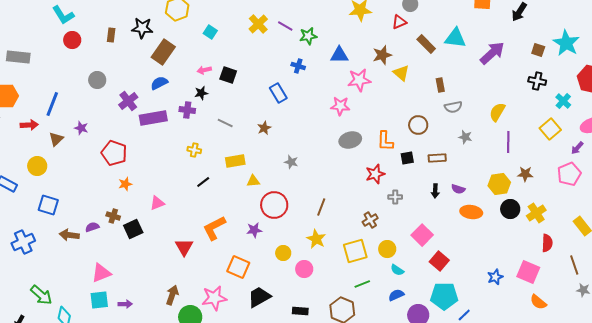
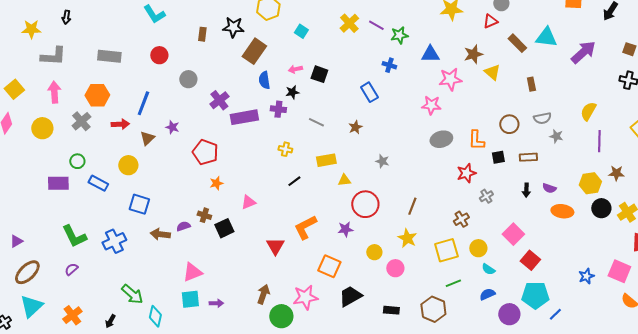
red circle: (72, 40) -> (159, 55), moved
blue semicircle: (159, 83) -> (264, 80), moved, turned -72
gray semicircle: (453, 107) -> (542, 118), moved
gray cross: (395, 197) -> (486, 196), turned -32

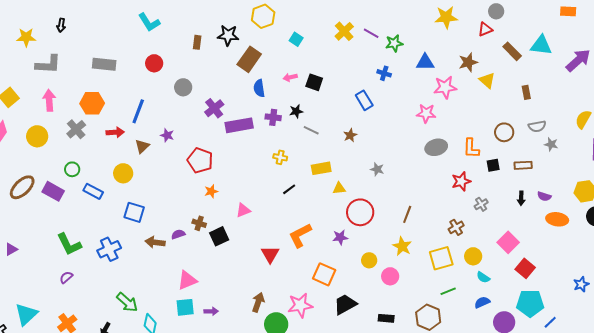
black star: (292, 92) -> (296, 111), moved
purple rectangle: (58, 183) -> (53, 191), turned 30
brown ellipse: (27, 272) -> (22, 187), moved

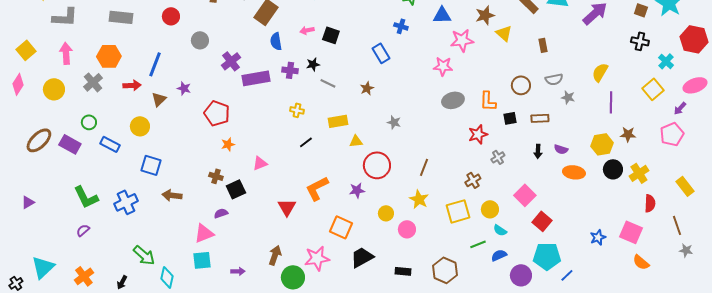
purple semicircle: (178, 234) -> (221, 213), moved
green line: (448, 291) -> (478, 244), moved
purple arrow: (211, 311) -> (238, 271), moved

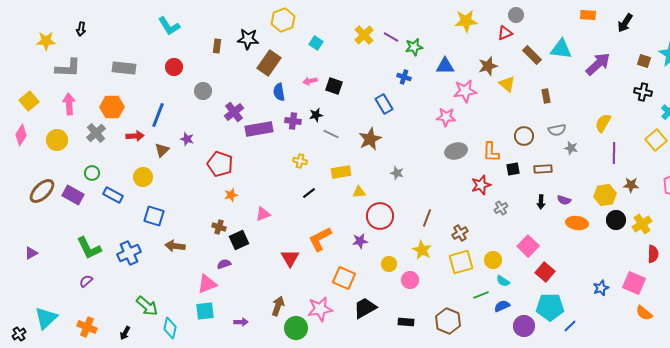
brown star: (367, 88) -> (370, 139), size x1.6
brown cross: (473, 180) -> (460, 233), moved
orange cross: (84, 276) -> (87, 327), turned -30

